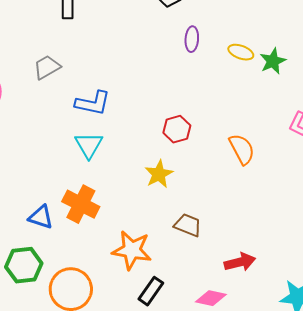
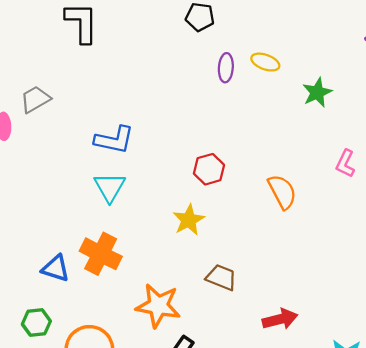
yellow ellipse: (241, 52) -> (265, 62), moved
gray trapezoid: (47, 67) -> (35, 99), moved
green hexagon: (24, 265) -> (36, 323), size x0.7

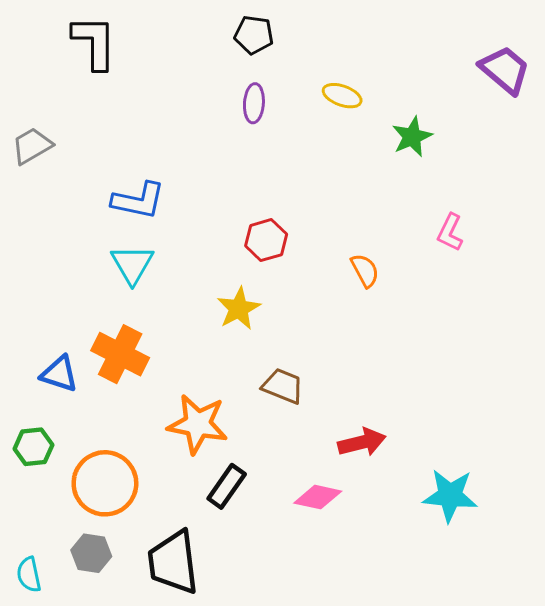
purple ellipse: (226, 68) -> (254, 103), moved
orange semicircle: (282, 192) -> (365, 270), size x0.7

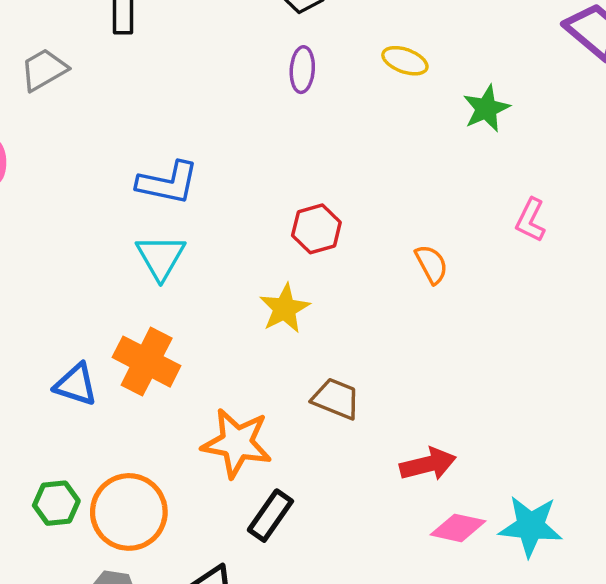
gray trapezoid: (32, 146) -> (44, 70), moved
green hexagon: (33, 447) -> (56, 503), moved
pink diamond: (318, 497) -> (458, 528), moved

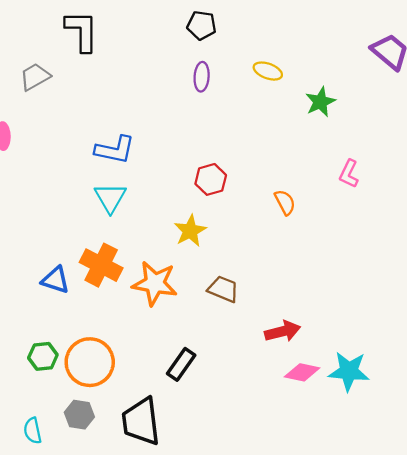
orange star: (237, 443) -> (155, 283), moved

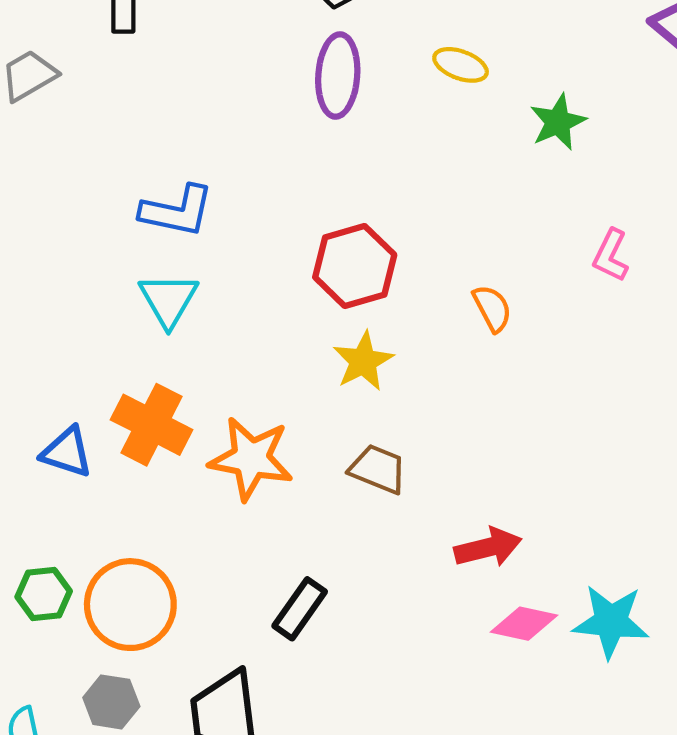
purple ellipse: (202, 77) -> (338, 75), size x1.5
red hexagon: (211, 179) -> (355, 266), size x1.4
yellow star: (190, 231) -> (363, 361), moved

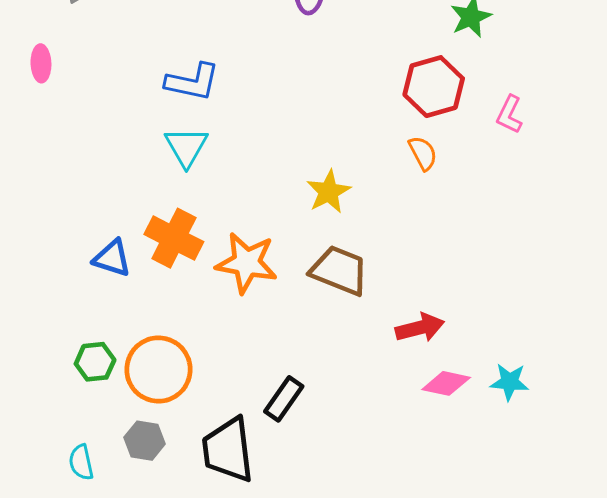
red hexagon: (355, 266) -> (434, 87), moved
brown trapezoid: (378, 469) -> (339, 271), size x1.4
black rectangle: (300, 609) -> (284, 399), moved
cyan star: (611, 621) -> (509, 382), size x0.7

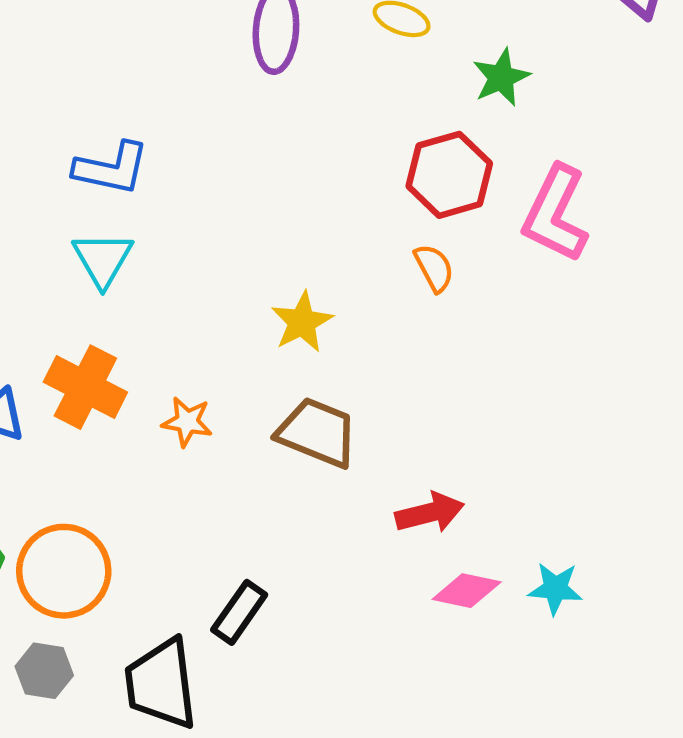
pink L-shape: (509, 114) -> (555, 214), size x1.8
orange star: (247, 263) -> (187, 422), size x0.6

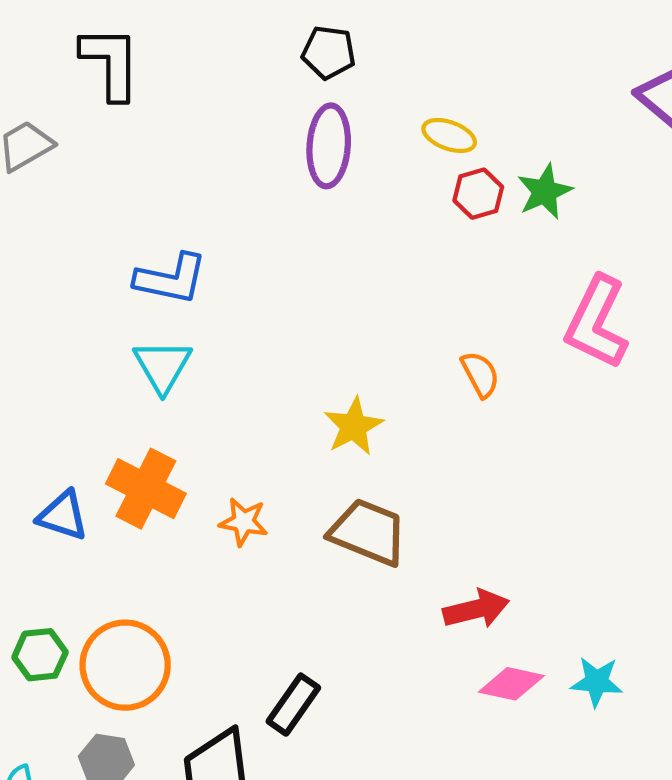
red hexagon: (449, 175) -> (478, 194), moved, size x0.6

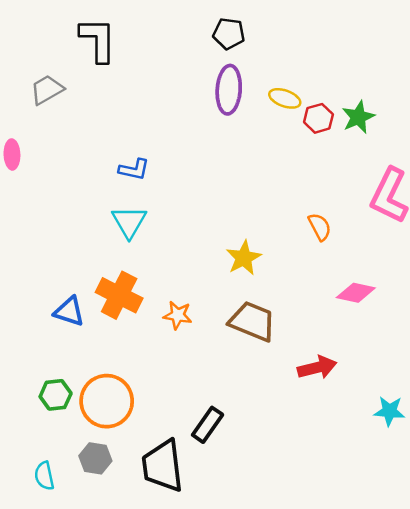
yellow ellipse: (449, 135) -> (285, 98), moved
blue L-shape: (171, 279) -> (134, 169), size x0.7
pink diamond: (511, 684) -> (356, 293), moved

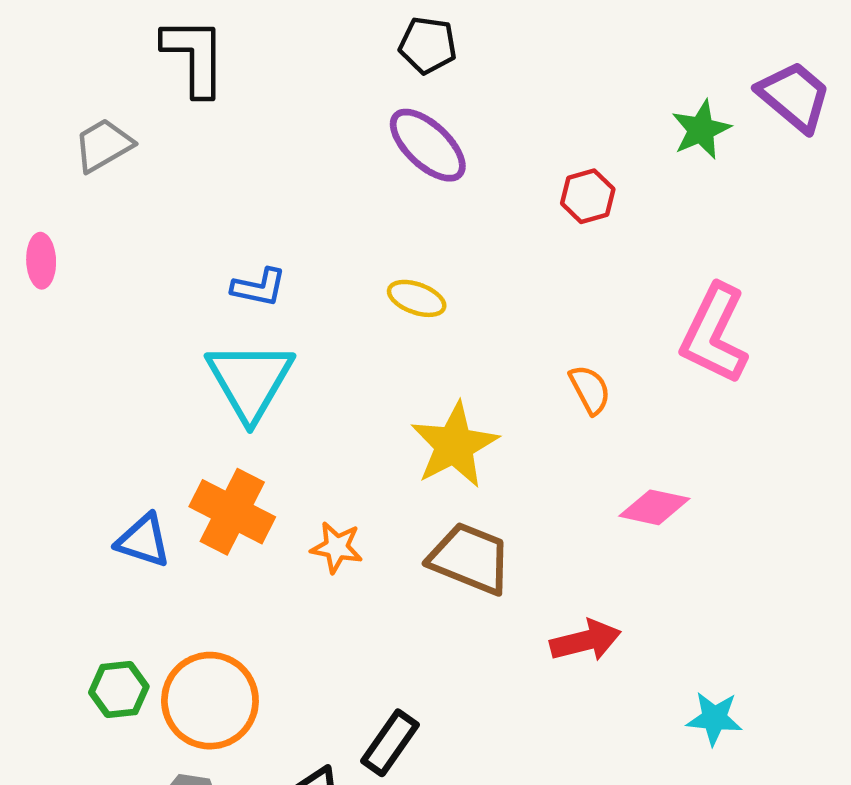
purple ellipse: (229, 90) -> (428, 145), turned -51
yellow ellipse: (285, 98) -> (417, 298), moved
green star: (358, 117) -> (701, 130), moved
cyan triangle: (129, 222) -> (250, 381), size x1.4
yellow star: (244, 258) -> (454, 445), size x1.4

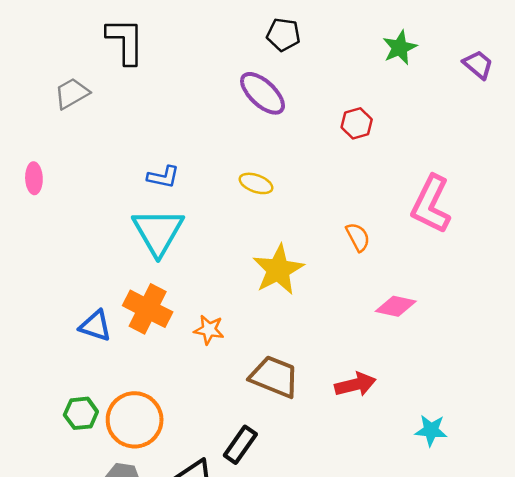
black pentagon: (428, 45) -> (283, 35), moved
purple trapezoid: (794, 96) -> (478, 65), size x0.7
green star: (701, 130) -> (400, 48), moved
pink ellipse: (41, 261) -> (34, 178), moved
brown trapezoid: (470, 558) -> (274, 377), moved

